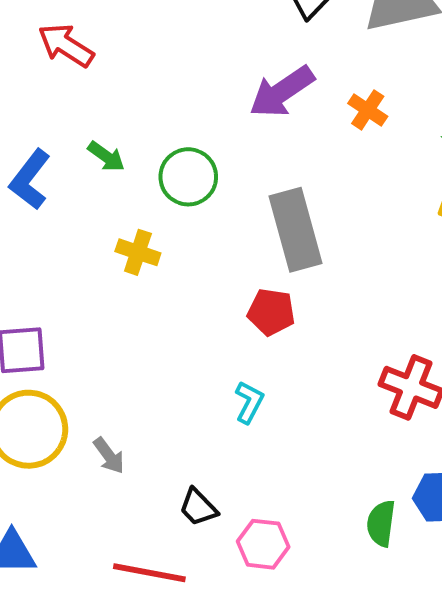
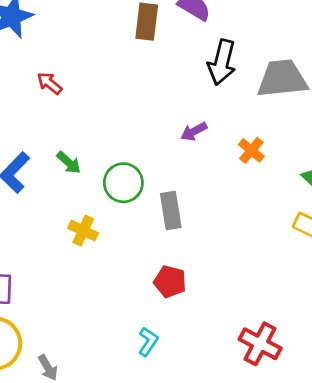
red arrow: (66, 45) -> (49, 83), size x0.7
purple arrow: (282, 92) -> (194, 131), size x0.6
gray rectangle: (295, 230) -> (171, 211), moved, size x0.7

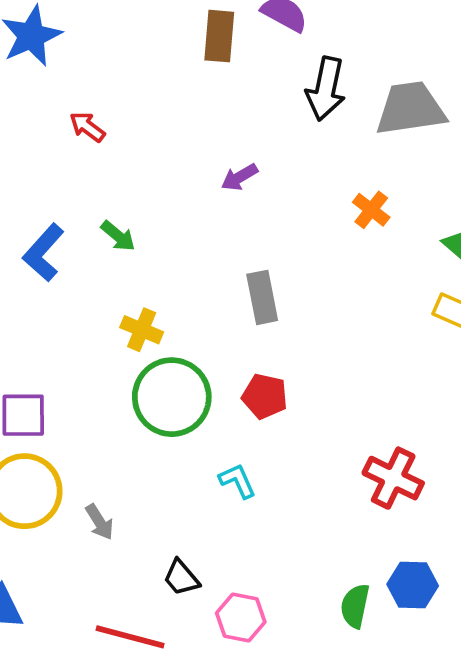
purple arrow: (194, 131) -> (239, 177), moved
green circle: (123, 183) -> (172, 397), moved, size x1.4
cyan L-shape: (148, 342) -> (237, 481), turned -56

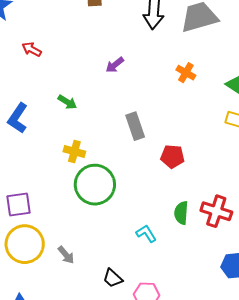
green arrow: (118, 236) -> (67, 102), moved
red pentagon: (265, 396) -> (172, 156), moved
cyan L-shape: (237, 481) -> (146, 234), moved
green semicircle: (355, 606) -> (181, 213), moved

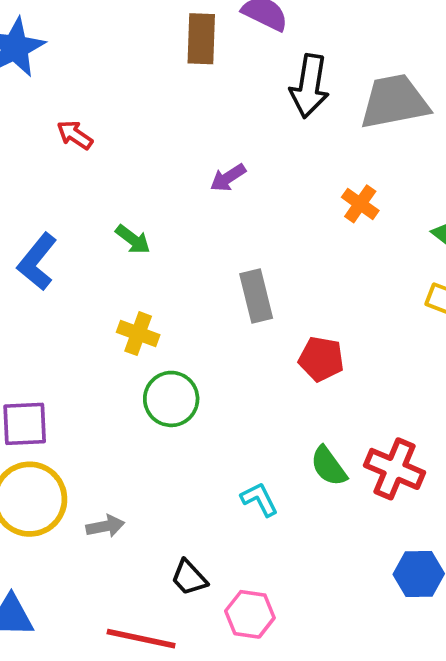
green circle: (95, 185) -> (171, 399), size x0.7
green semicircle: (181, 213) -> (329, 466), turned -45
gray arrow: (66, 255) -> (105, 526), turned -66

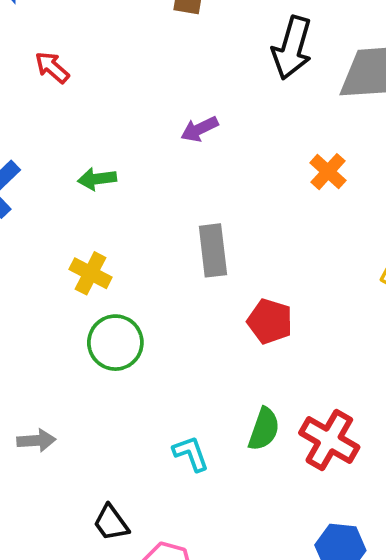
green arrow: (133, 239) -> (97, 179), turned 129
green semicircle: (329, 466) -> (264, 429), turned -132
gray arrow: (105, 526) -> (36, 440), moved

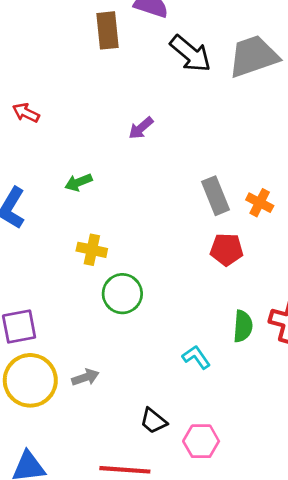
black arrow: (292, 48) -> (190, 54), turned -51
orange cross: (328, 172) -> (260, 203), moved
gray rectangle: (213, 250) -> (215, 196), moved

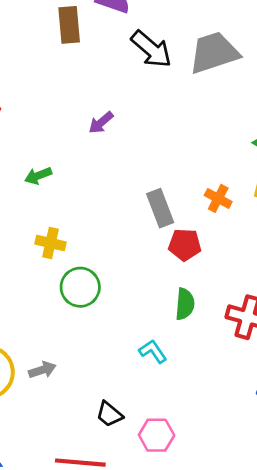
gray rectangle: (215, 196) -> (160, 208), moved
green semicircle: (243, 326) -> (185, 304), moved

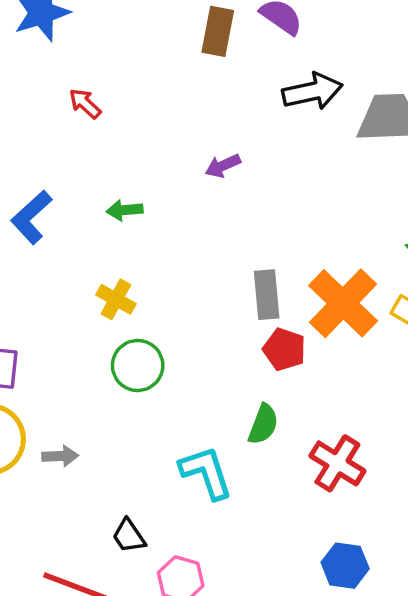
black arrow: (151, 49) -> (312, 91), turned -69
orange cross: (218, 198) -> (343, 303), size x2.0
cyan L-shape: (153, 351) -> (206, 472), size x1.6

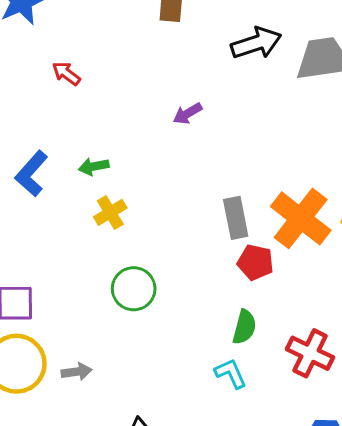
green arrow: (125, 210) -> (94, 167), moved
yellow cross: (116, 299) -> (110, 212), moved, turned 36
cyan L-shape: (206, 472) -> (231, 373), moved, size x0.7

